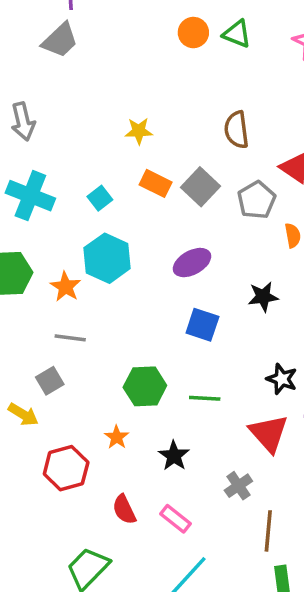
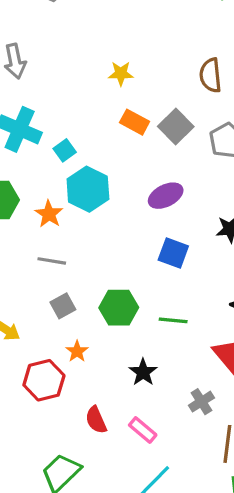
cyan square: (100, 198) -> (65, 150), moved
gray square: (50, 381) -> (63, 306), moved
orange star: (117, 437) -> (77, 351), moved

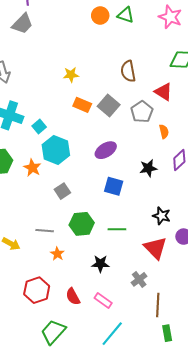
gray line: (52, 261) -> (45, 231), moved
gray square: (63, 306) -> (62, 191), moved
black star: (143, 372) -> (100, 264), turned -30
red hexagon: (44, 380) -> (37, 290), moved

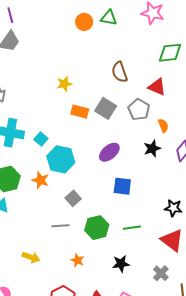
black star: (148, 168) -> (152, 149), moved
gray line: (45, 231) -> (60, 226), moved

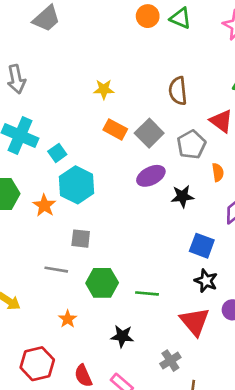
black star: (152, 149) -> (182, 196), moved
purple ellipse: (109, 152) -> (151, 176), moved
blue square: (122, 186) -> (202, 246), moved
gray square: (73, 198) -> (81, 239), turned 35

